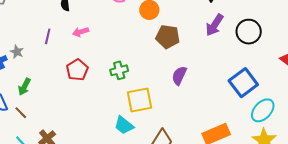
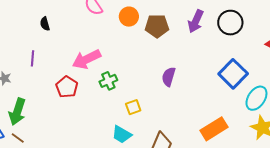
pink arrow: (81, 32) -> (86, 59), moved, size x1.8
brown pentagon: (168, 37) -> (157, 26), moved
green arrow: (24, 87) -> (17, 112), size x1.5
yellow square: (140, 100) -> (133, 107), size x0.6

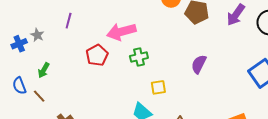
green arrow: (17, 112) -> (44, 70), size x0.6

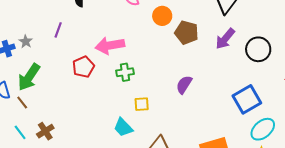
green arrow: (44, 70) -> (29, 77), size x1.8

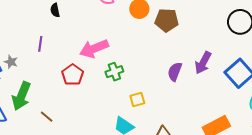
purple arrow: (225, 39) -> (203, 63), moved
brown line: (22, 103) -> (47, 117), moved

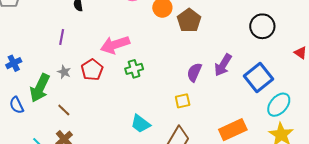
brown pentagon: (167, 20) -> (189, 20), turned 30
gray star: (11, 62) -> (64, 72), moved
yellow square: (137, 99) -> (183, 101), moved

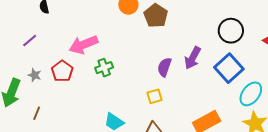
black circle: (262, 26) -> (231, 31), moved
purple line: (62, 37) -> (30, 40), turned 42
brown line: (64, 110) -> (37, 113), turned 72

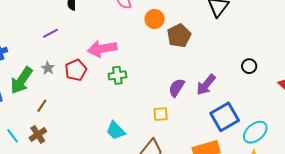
black circle: (231, 31) -> (249, 66), size x0.6
blue square: (229, 68) -> (225, 117), moved

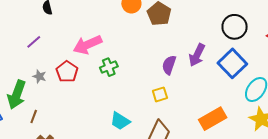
black circle: (249, 66) -> (235, 27), size x1.6
brown line: (42, 106) -> (34, 117), moved
blue square: (225, 117) -> (232, 63), moved

